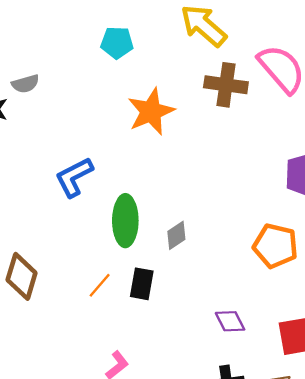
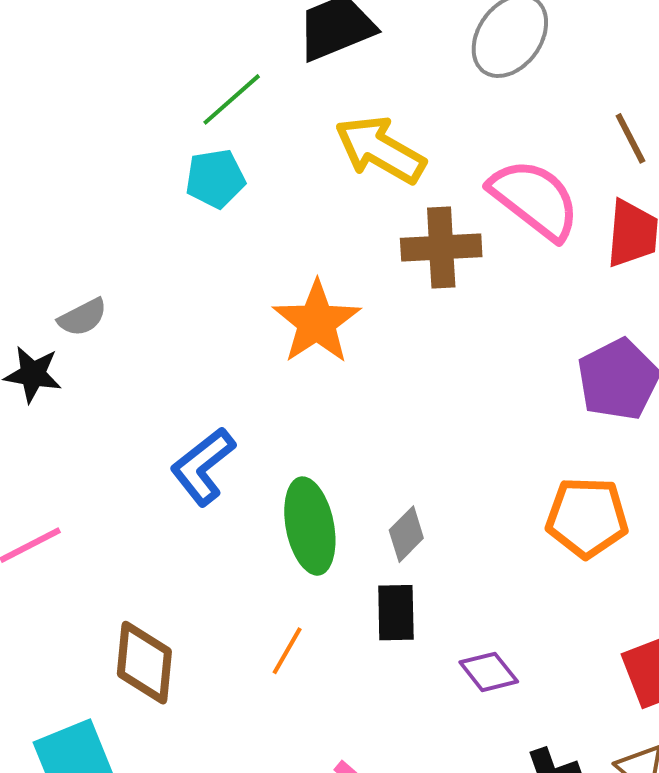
cyan pentagon: (117, 43) -> (215, 179), moved
black rectangle: (142, 284) -> (396, 613), moved
purple diamond: (230, 321) -> (489, 672), moved

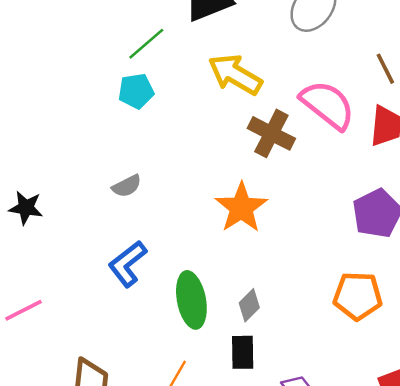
brown cross: (441, 248) -> (271, 133), turned 30
gray semicircle: (83, 317) -> (127, 186), moved
orange star: (317, 322) -> (241, 208), moved

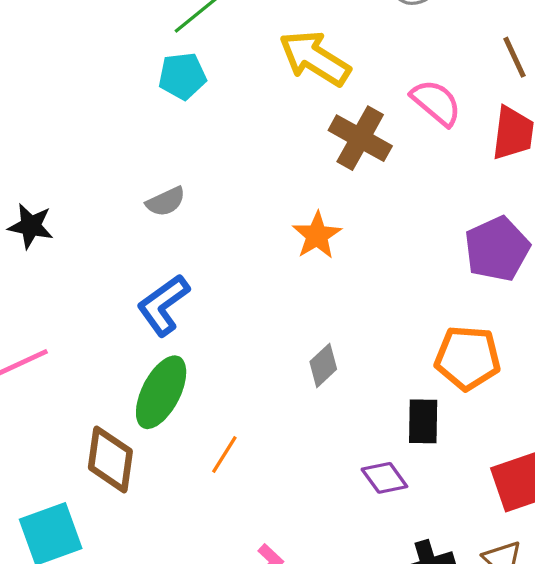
pink semicircle: (328, 105) -> (436, 103), size x0.7
orange star: (241, 208) -> (317, 235), size x0.7
green ellipse: (191, 300) -> (161, 392), moved, turned 36
black rectangle: (243, 352) -> (423, 421), moved

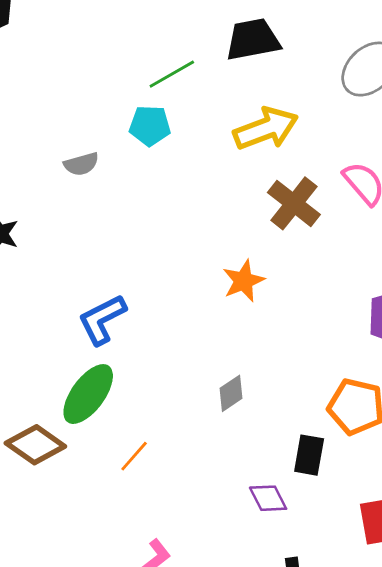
yellow arrow: (315, 58) -> (266, 129), turned 118
gray semicircle: (166, 202) -> (81, 164), moved
brown diamond: (110, 459) -> (35, 445), turned -72

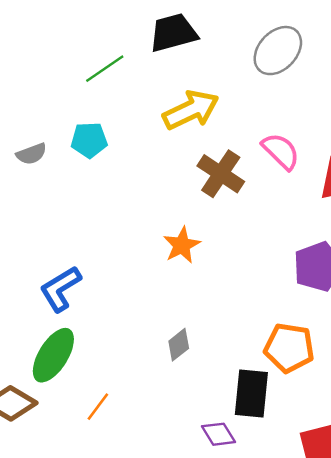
cyan pentagon: (150, 126) -> (89, 140), moved
black rectangle: (309, 455) -> (251, 393), size x1.4

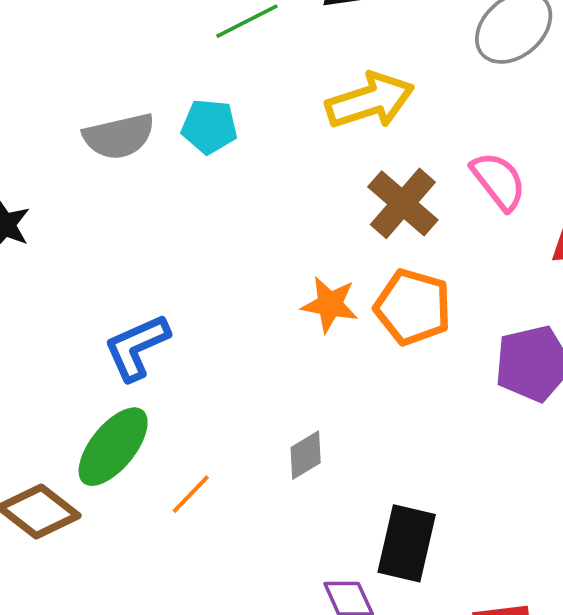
gray semicircle: (31, 154) -> (119, 136), size x1.5
orange star: (182, 245) -> (330, 304), turned 30
orange pentagon: (289, 348) -> (413, 307), moved
orange line: (98, 407) -> (191, 494), moved

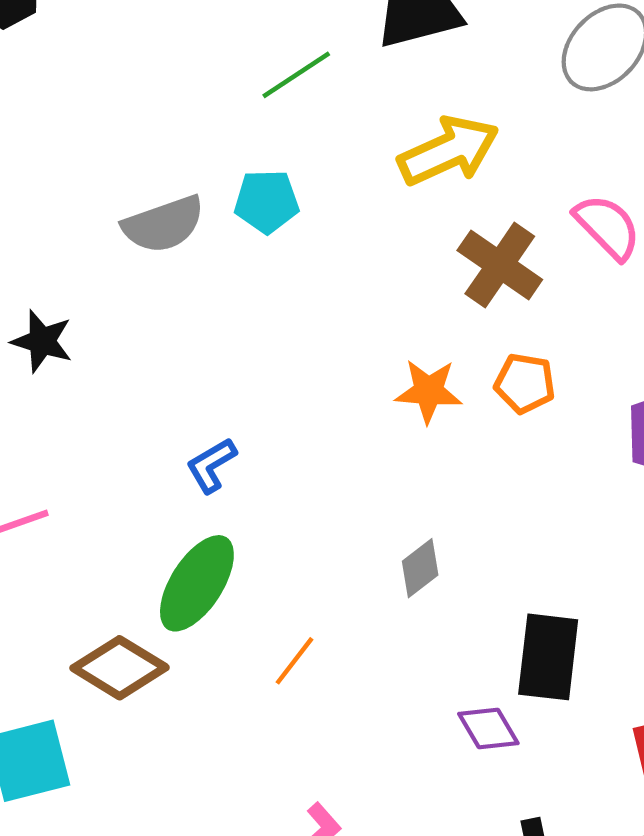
orange pentagon: (413, 307) -> (525, 383), size x0.7
blue L-shape: (137, 347) -> (211, 465), size x0.7
orange line: (191, 494) -> (295, 661), moved

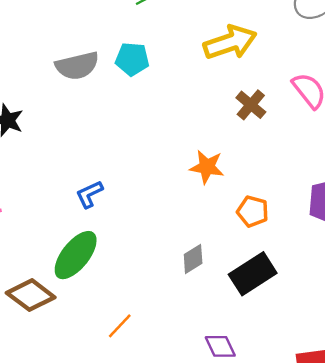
brown cross: (500, 265) -> (251, 105), size x0.7
orange pentagon: (525, 383) -> (253, 211), moved
black rectangle: (548, 657) -> (253, 274), moved, turned 45
orange line: (295, 661) -> (120, 326), moved

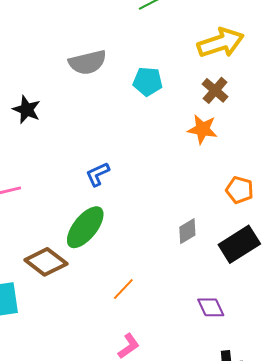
cyan pentagon: (132, 59) -> (148, 81), moved
brown cross: (251, 105) -> (215, 90), moved
orange star: (207, 167) -> (202, 129), moved

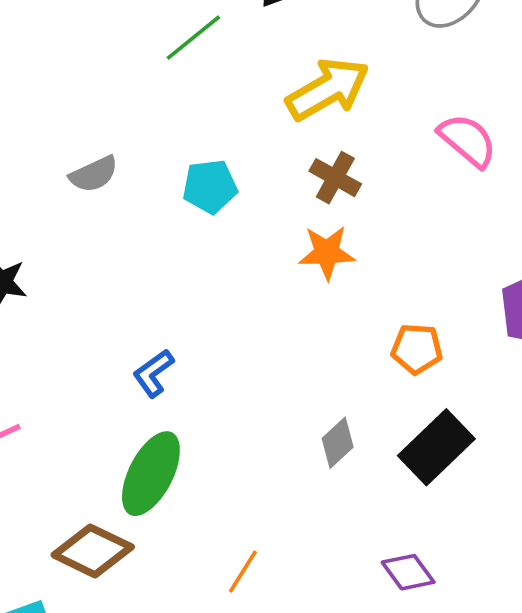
gray semicircle: (87, 62) -> (94, 174), size x0.7

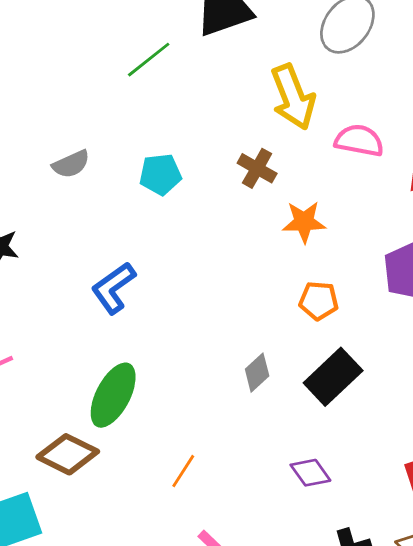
yellow arrow: (328, 89) -> (293, 97), moved, turned 98
pink semicircle: (468, 140) -> (359, 140), turned -30
orange star: (327, 253) -> (304, 222), moved
blue L-shape: (153, 373) -> (113, 288), moved, size x1.4

